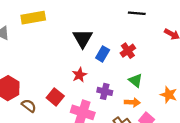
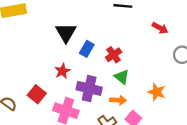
red cross: (128, 51) -> (114, 55), moved
purple cross: (105, 91) -> (89, 88), size x1.5

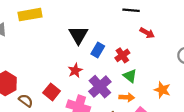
red arrow: (160, 28) -> (147, 33), moved
purple cross: (89, 88) -> (100, 87), turned 35

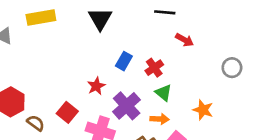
black triangle: (78, 35) -> (100, 19), moved

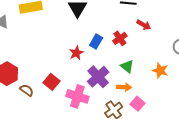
red cross: (154, 68) -> (120, 38), moved
red star: (96, 86) -> (76, 53), moved
orange star: (203, 110) -> (160, 71), moved

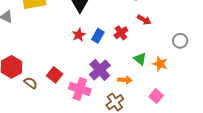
red star: (76, 53) -> (79, 35), moved
green triangle: (127, 66) -> (140, 59), moved
pink square: (137, 104) -> (156, 96), moved

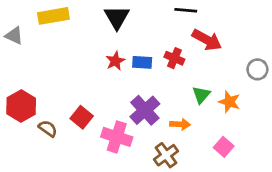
red arrow: (144, 20) -> (207, 40), size x1.5
red cross: (121, 33) -> (174, 58), turned -32
blue rectangle: (98, 36) -> (142, 62), turned 64
green triangle: (140, 59) -> (201, 95), turned 32

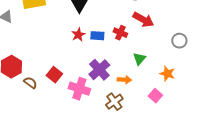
orange star: (229, 102) -> (167, 74), moved

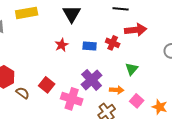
red arrow: (143, 20) -> (136, 30), turned -35
red star: (78, 35) -> (62, 45), moved
orange star: (167, 74) -> (160, 107), moved
pink square: (155, 96) -> (137, 101), moved

